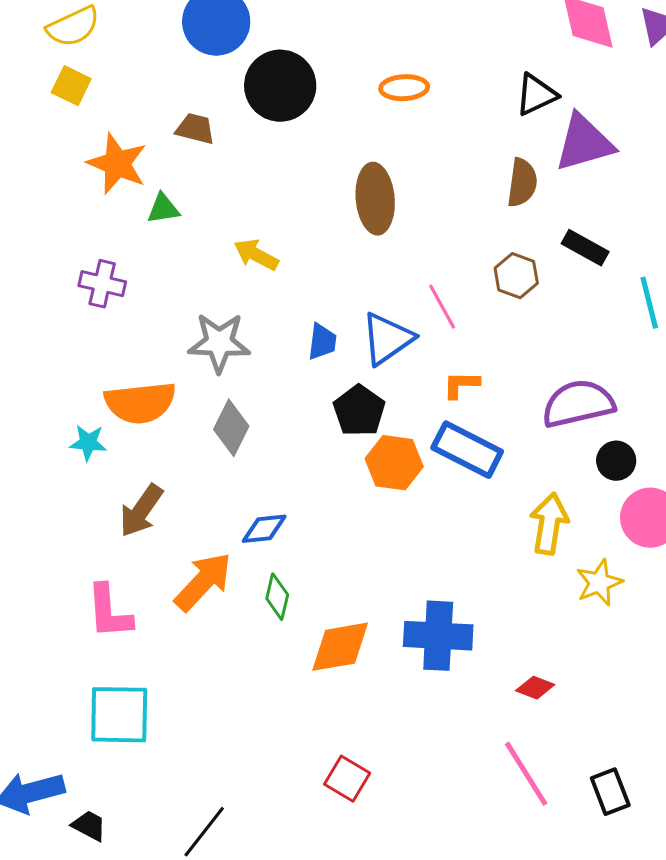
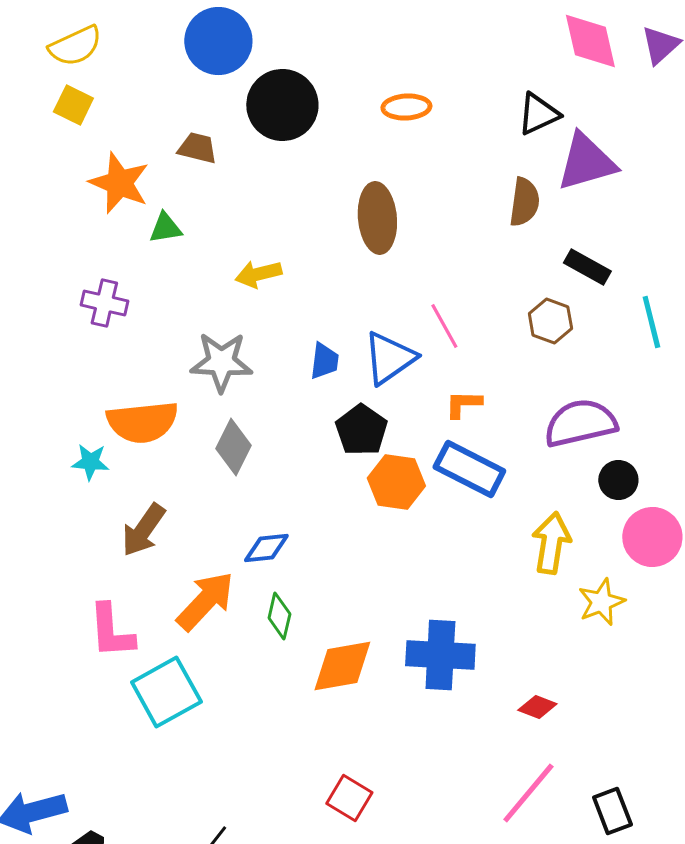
yellow arrow: (256, 255) -> (258, 274), turned -42
brown hexagon: (516, 276) -> (550, 321), moved
cyan square: (119, 715) -> (166, 692), moved, turned -30
pink line: (526, 774) -> (528, 793), turned 72

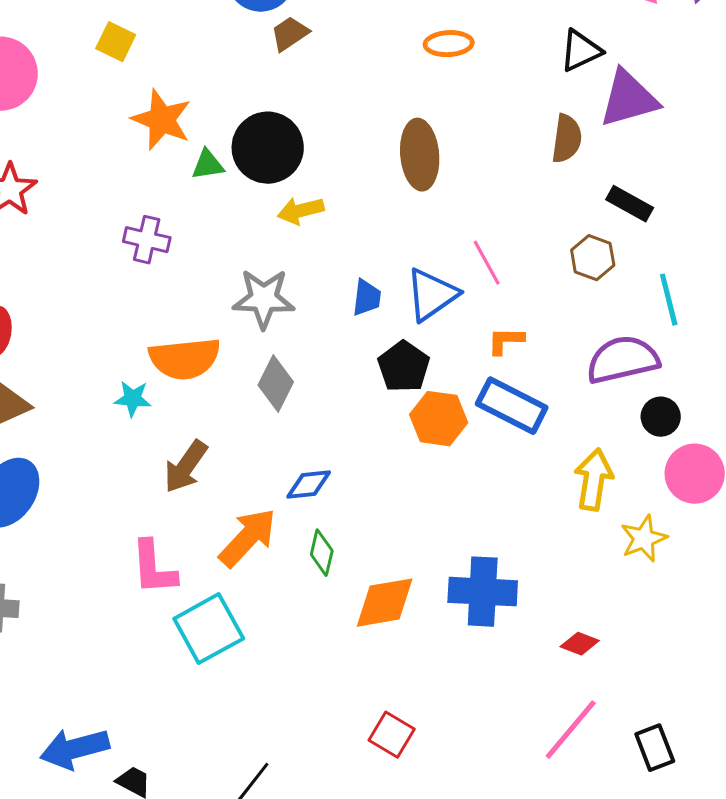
black circle: (282, 105) -> (268, 148), moved
brown trapezoid: (197, 148) -> (290, 34), moved, turned -48
cyan line: (651, 322) -> (669, 300), moved

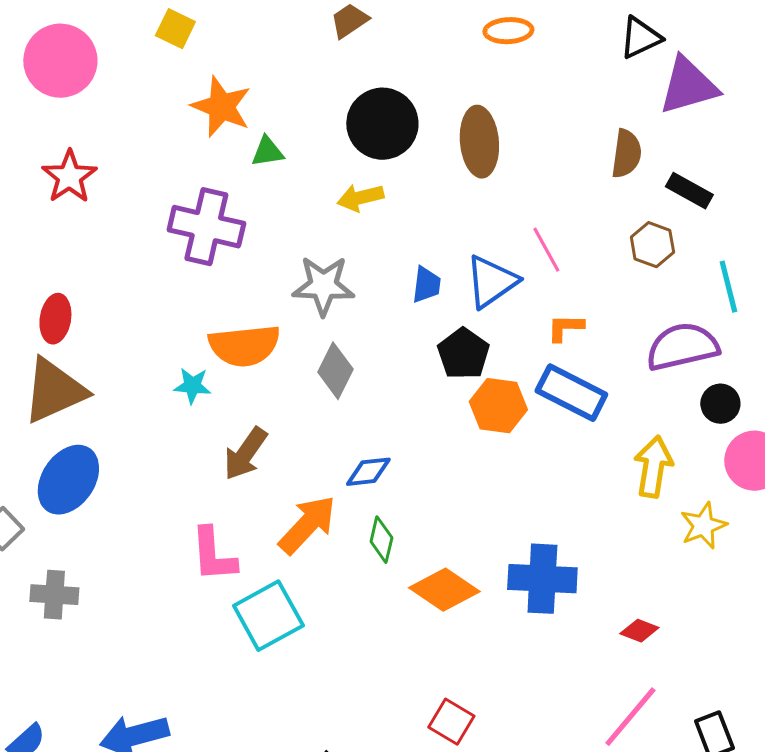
brown semicircle: (567, 139) -> (626, 154), moved
black circle: (268, 148) -> (382, 124), moved
purple cross: (147, 240) -> (206, 227), size x1.6
orange diamond: (385, 603) -> (444, 590), turned 44

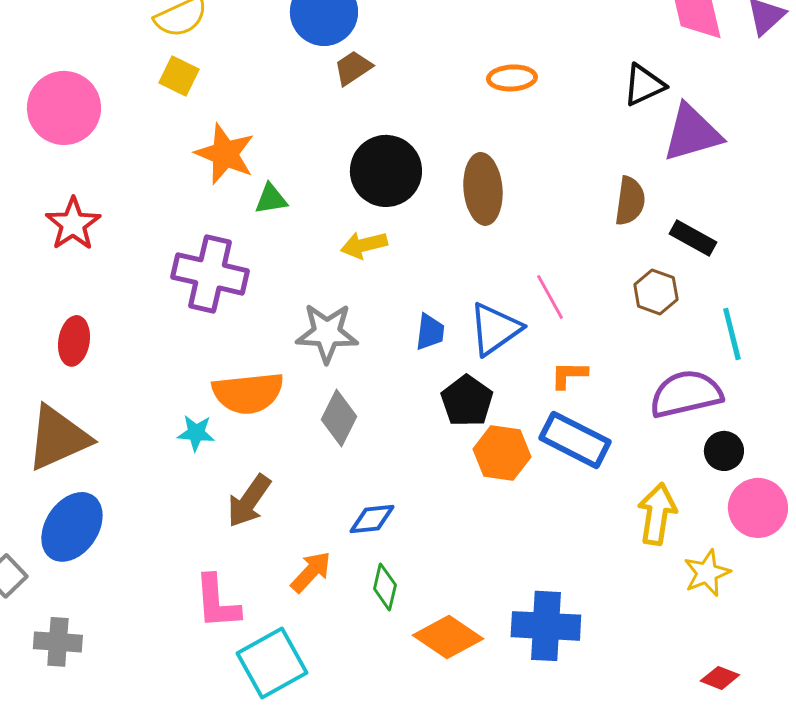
red ellipse: (55, 319) -> (74, 341), moved
orange arrow: (307, 525) -> (311, 572), size x0.7
red diamond: (639, 631) -> (720, 678), moved

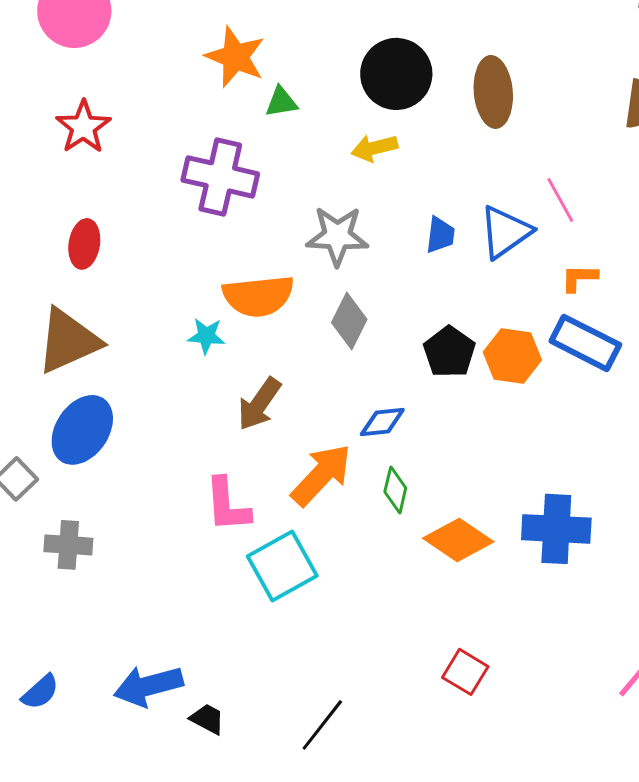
black pentagon: (467, 401) -> (449, 352), moved
orange arrow: (311, 572) -> (321, 475), size x1.5

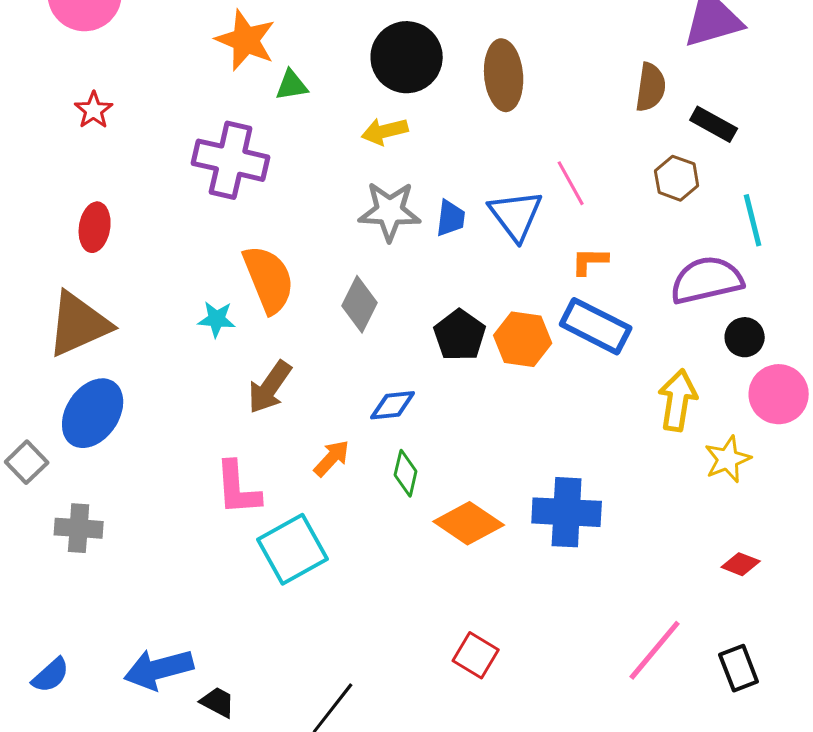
red star: (83, 127) -> (94, 110), size x0.7
blue triangle: (505, 232) -> (516, 215), turned -32
gray star: (337, 236) -> (390, 211), moved
orange semicircle: (258, 296) -> (269, 279), turned -106
orange arrow: (321, 475) -> (332, 458), size x0.6

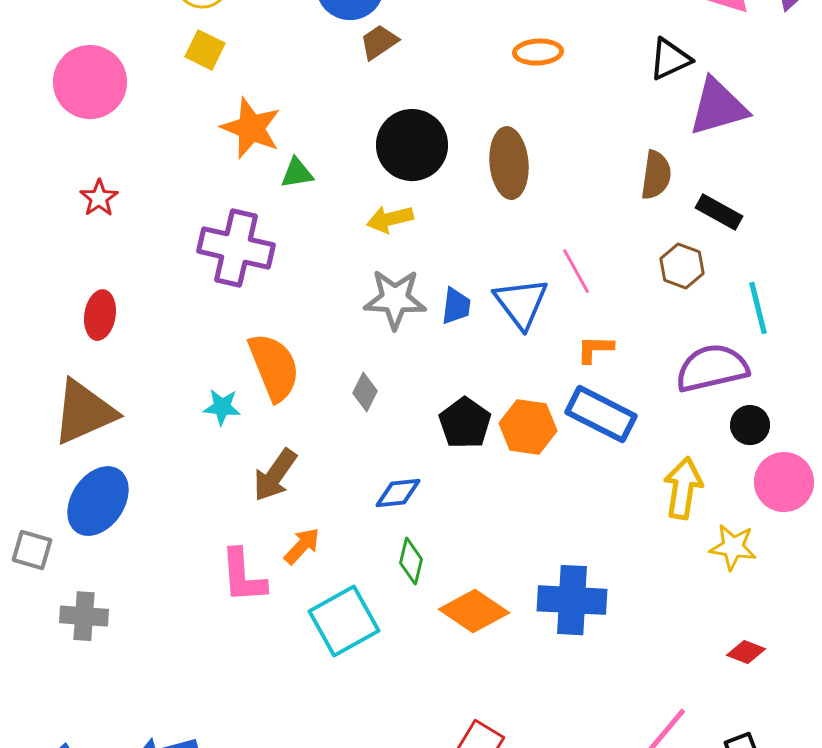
gray diamond: (360, 304) -> (365, 392), size x0.7
orange arrow: (332, 458) -> (302, 546), moved
yellow star: (728, 459) -> (733, 547), turned 30
gray square: (27, 462) -> (32, 550), turned -30
cyan square: (293, 549) -> (344, 621), moved

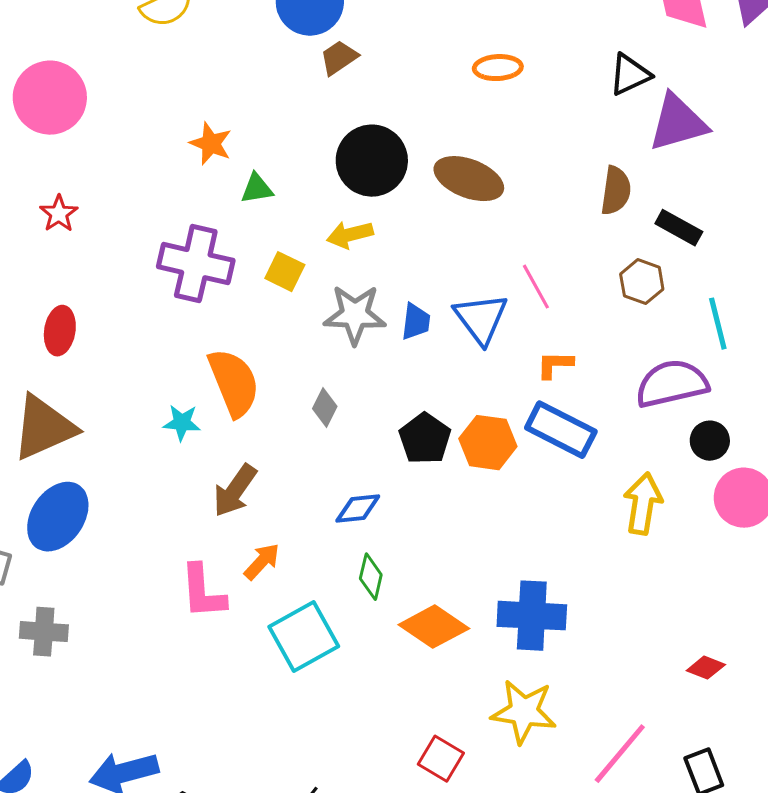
yellow square: (205, 50) -> (285, 272), moved
orange star: (251, 128) -> (211, 144), size x0.7
brown ellipse: (509, 163) -> (469, 179), turned -64
yellow star: (733, 547) -> (524, 712), moved, size x1.4

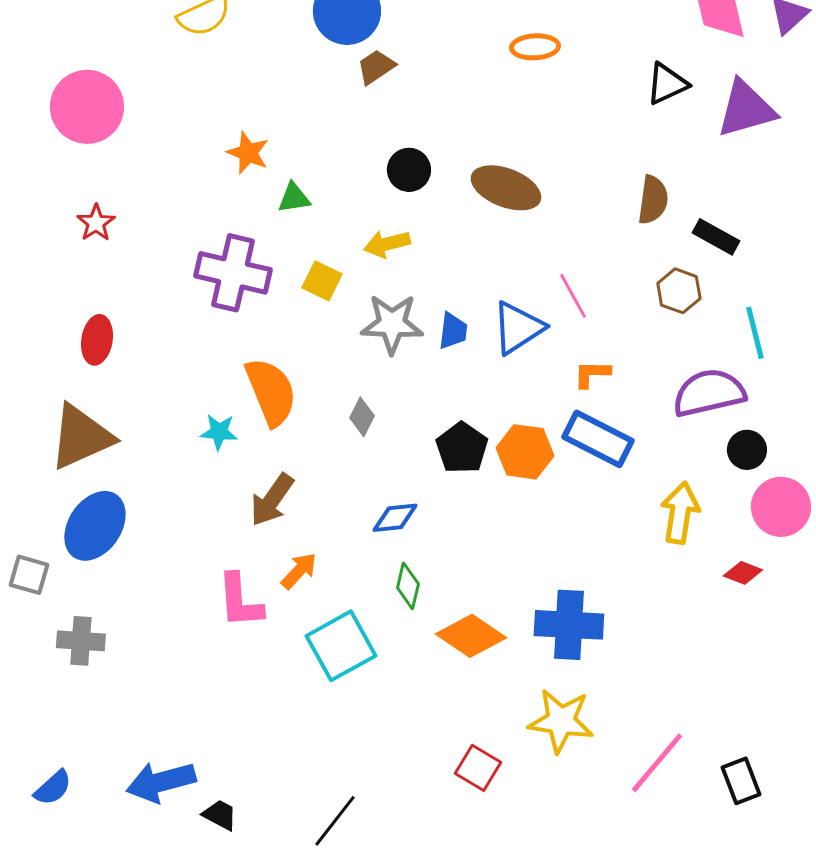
orange ellipse: (498, 68) -> (535, 47), moved
purple triangle: (678, 123) -> (746, 109), moved
black circle: (372, 161) -> (409, 170), size x0.6
blue triangle: (481, 319) -> (518, 328), turned 34
red diamond: (706, 668) -> (743, 573), moved

